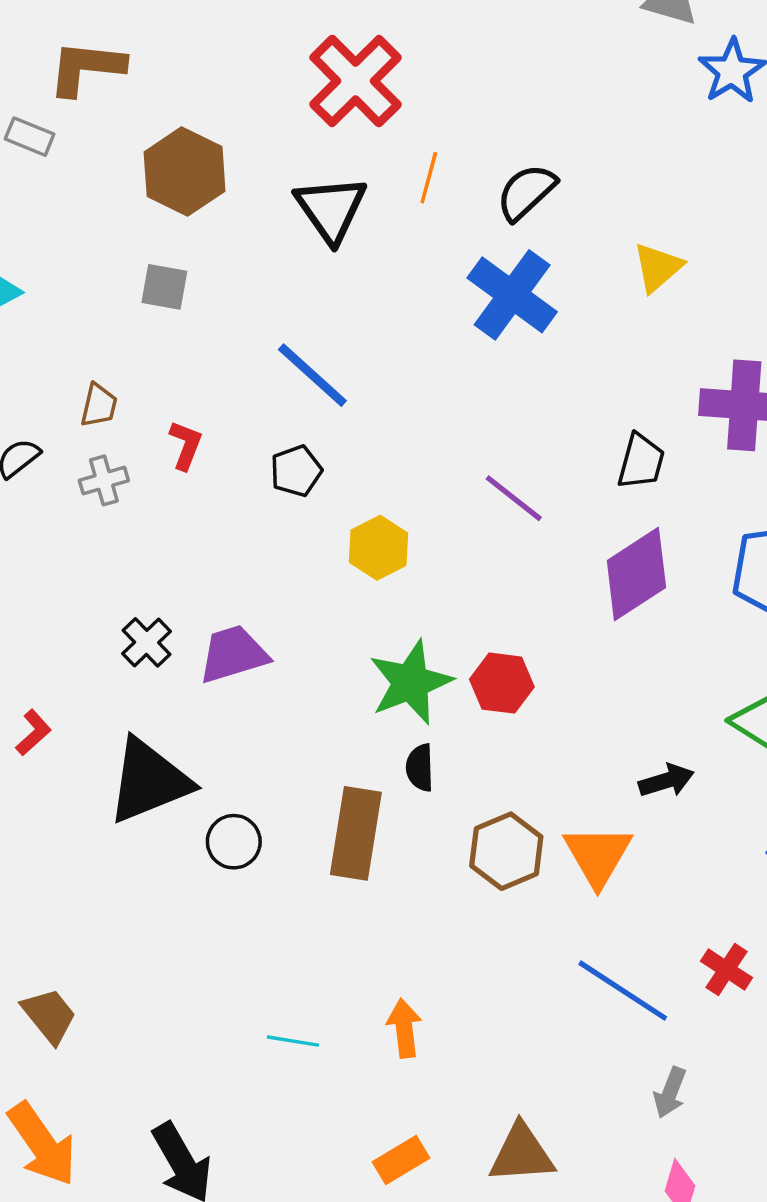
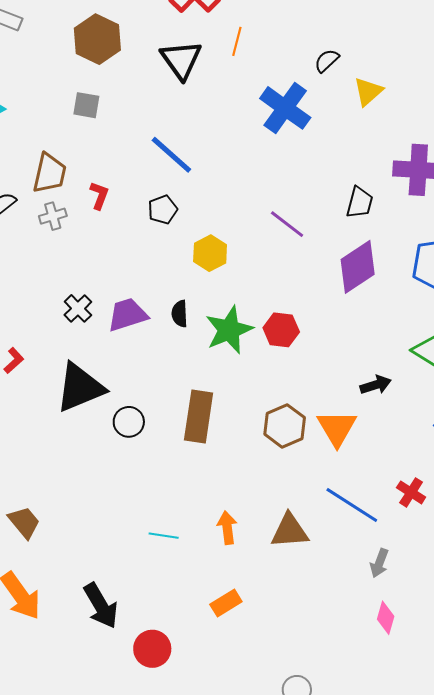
black semicircle: (526, 192) -> (327, 61), moved, size x0.7
brown trapezoid: (99, 405) -> (49, 173), size x1.6
black semicircle: (420, 768) -> (180, 314), moved
brown triangle: (522, 1154) -> (290, 531), moved

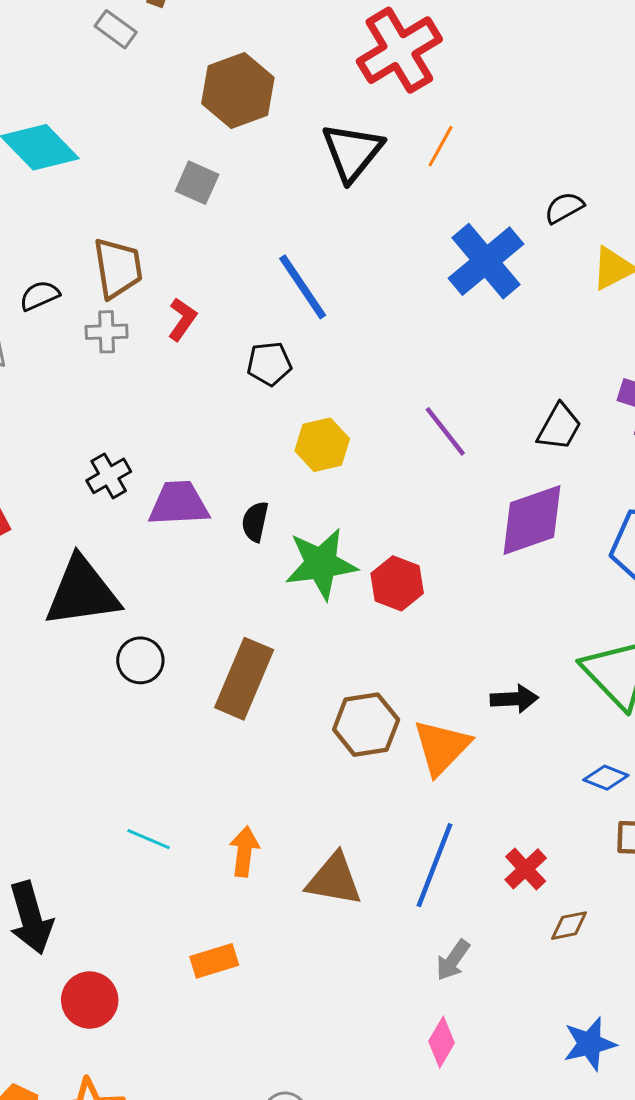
brown trapezoid: (49, 173) -> (118, 268), turned -36
blue line: (352, 505) -> (435, 865), turned 64

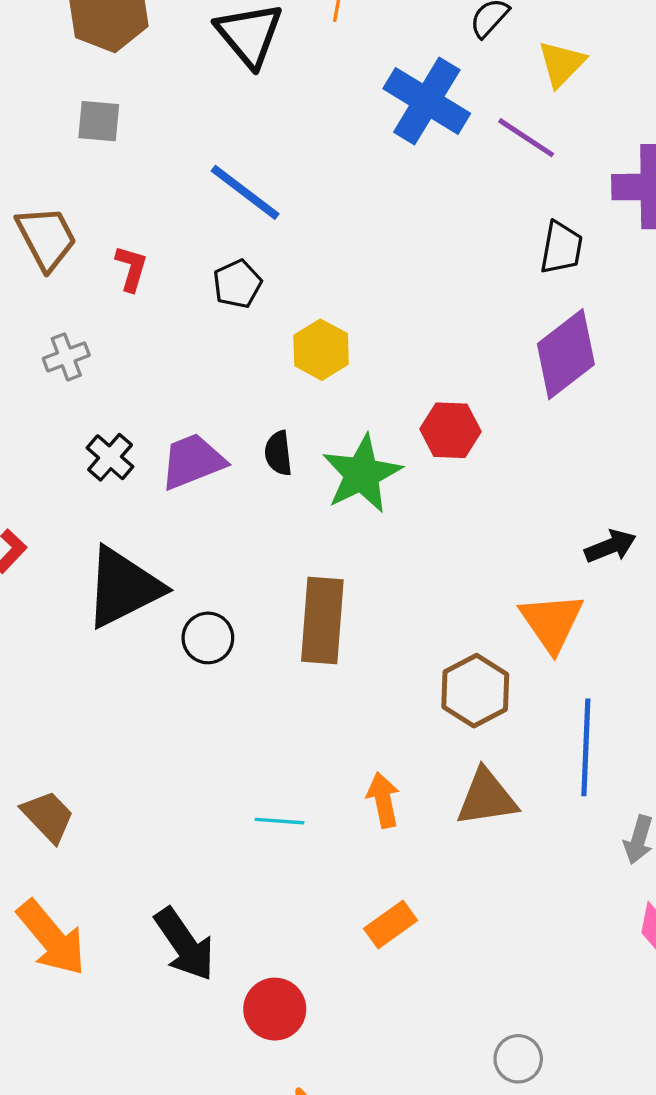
gray cross: (107, 332) -> (66, 357), moved
purple line: (445, 431) -> (526, 138), moved
red hexagon: (397, 583) -> (450, 430), moved
brown hexagon: (366, 725) -> (475, 691), moved

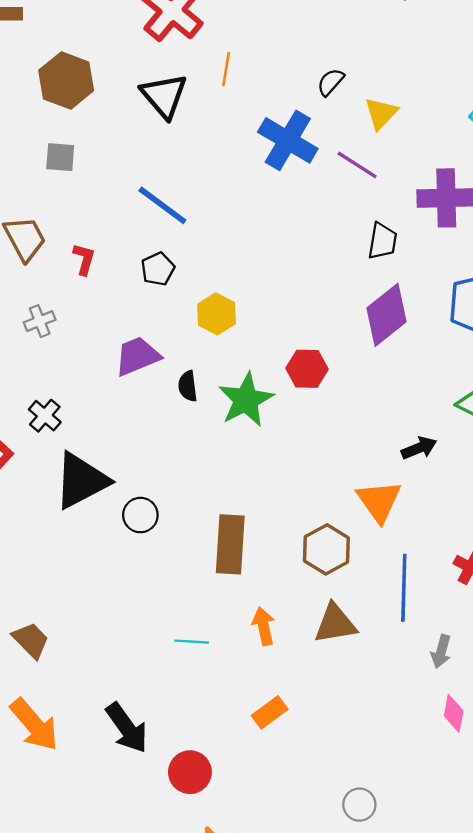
black cross: (110, 457) -> (45, 416), moved
purple trapezoid: (193, 461) -> (137, 356), moved
brown rectangle: (322, 620) -> (230, 544), moved

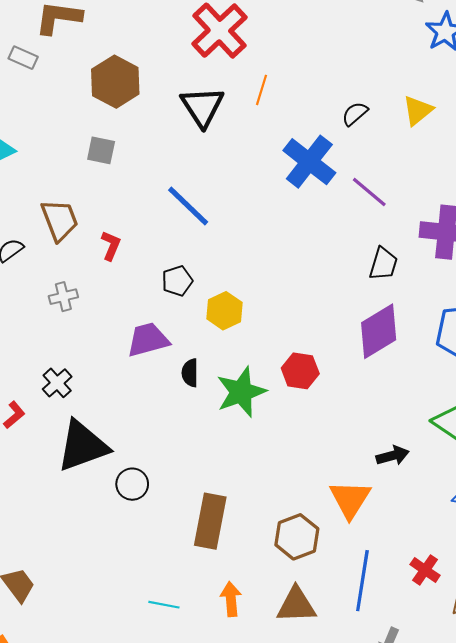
yellow triangle: (381, 113) -> (418, 110), moved
black pentagon: (158, 269) -> (177, 281), moved

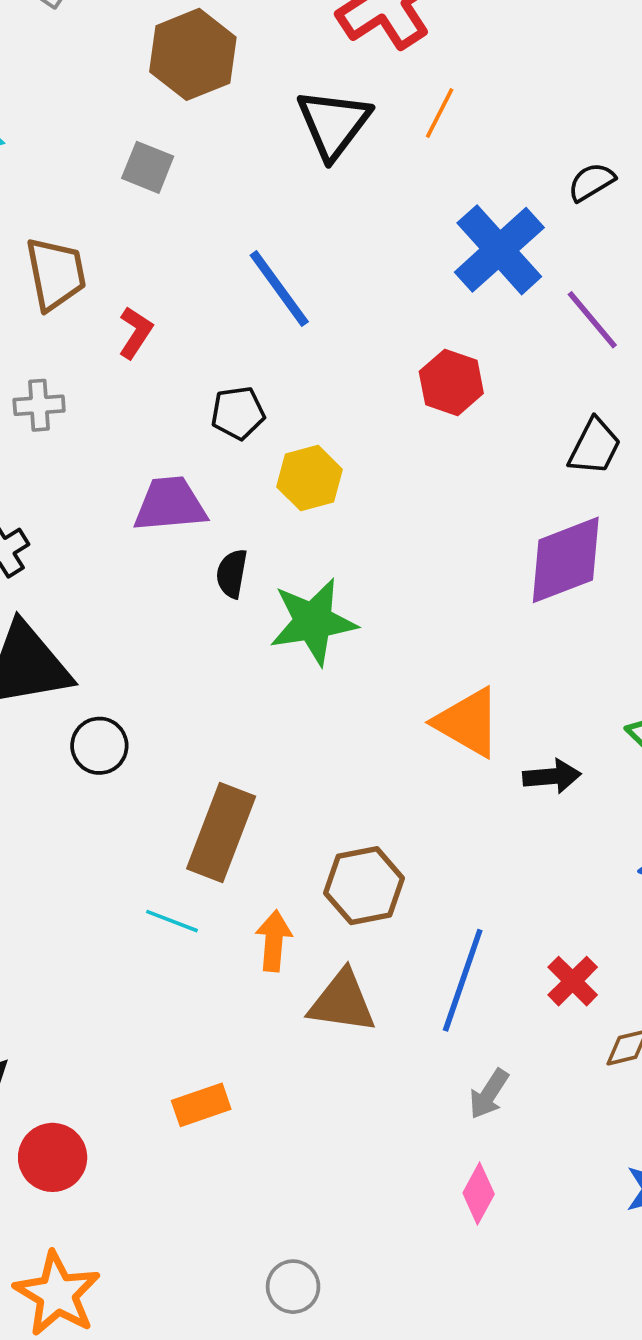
red hexagon: (300, 371) -> (451, 382), moved
orange triangle: (350, 499) -> (468, 722), moved, turned -42
orange arrow: (231, 599) -> (274, 941), moved
cyan line: (164, 605) -> (172, 921), moved

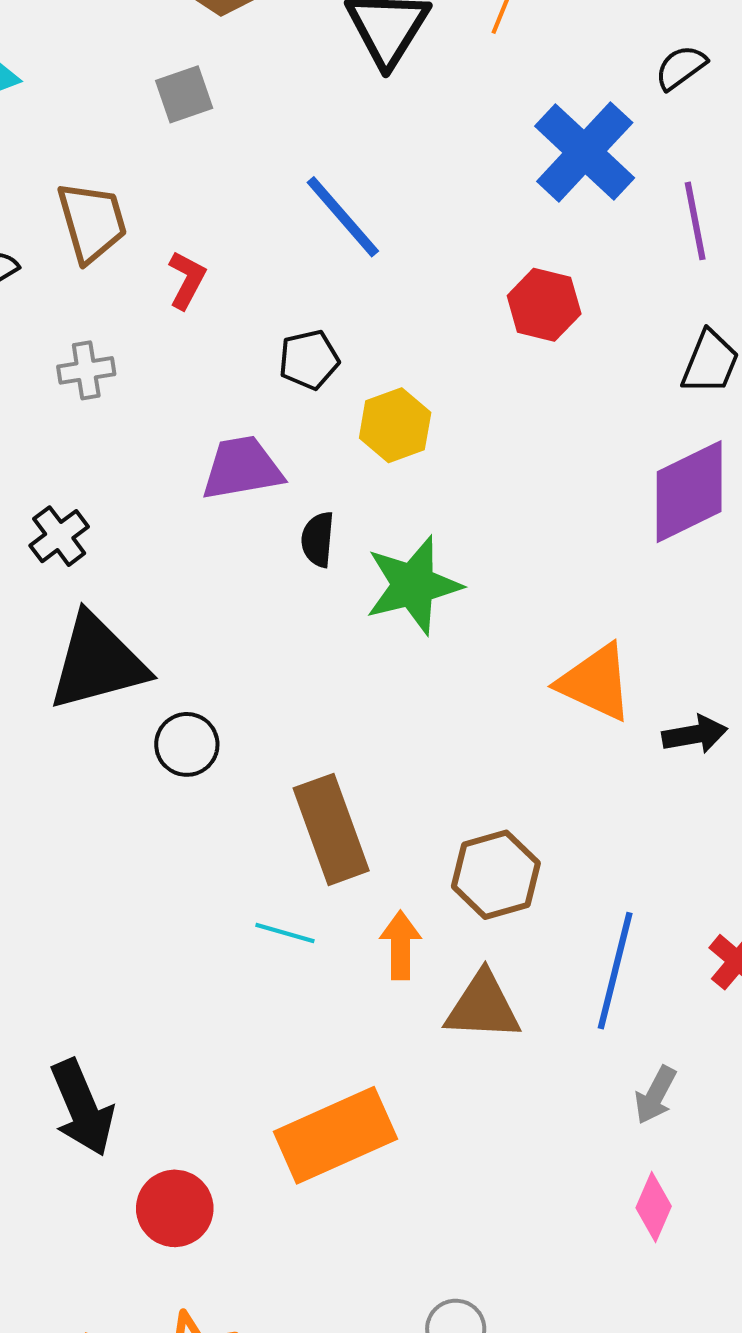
gray square: (148, 167) -> (184, 94), turned -36
purple line: (592, 320) -> (695, 221), turned 34
brown rectangle: (221, 833) -> (331, 829), turned -36
orange rectangle: (201, 1105) -> (335, 1135), size x1.8

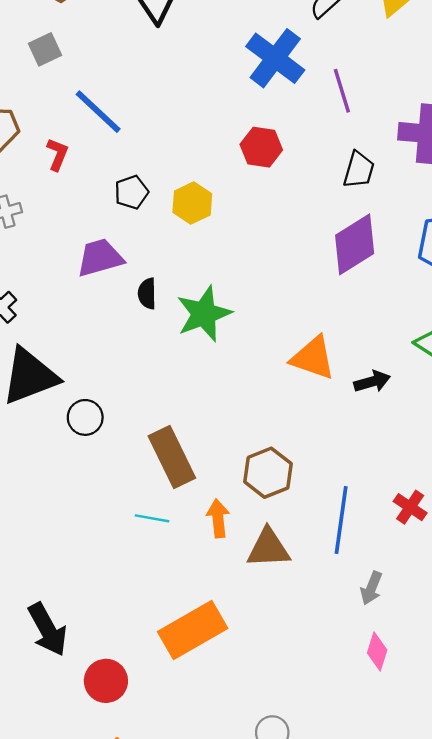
blue line: (343, 217) -> (98, 112), moved
yellow hexagon: (395, 425) -> (192, 203), moved

